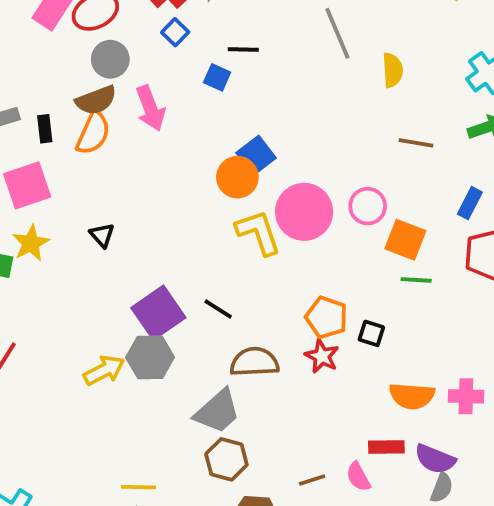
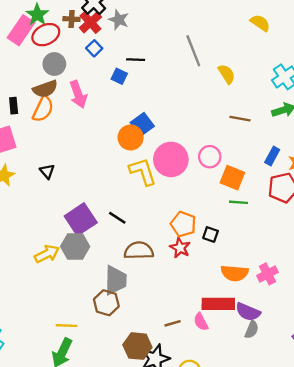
yellow semicircle: (393, 70) -> (227, 74), turned -30
pink cross: (466, 396) -> (268, 274), turned -30
gray trapezoid: (217, 411) -> (116, 280), turned -48
red rectangle: (386, 447) -> (218, 304), size x1.5
brown hexagon: (226, 459) -> (106, 303), moved

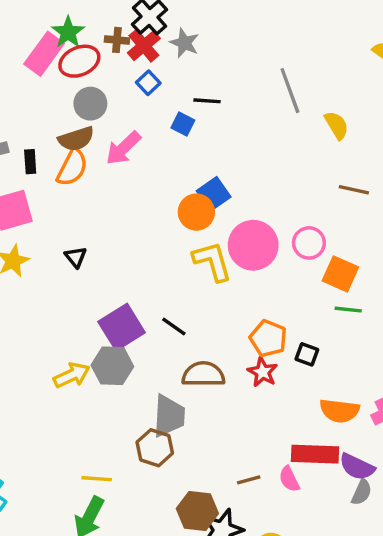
pink arrow: (78, 94) -> (123, 148), turned 64

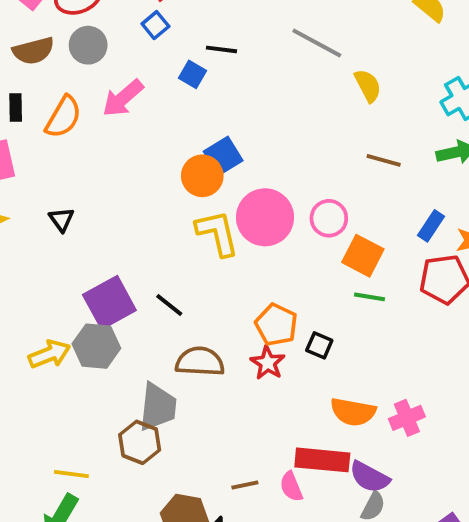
gray line: (290, 91) -> (317, 43), turned -45
brown semicircle: (76, 139) -> (33, 51), moved

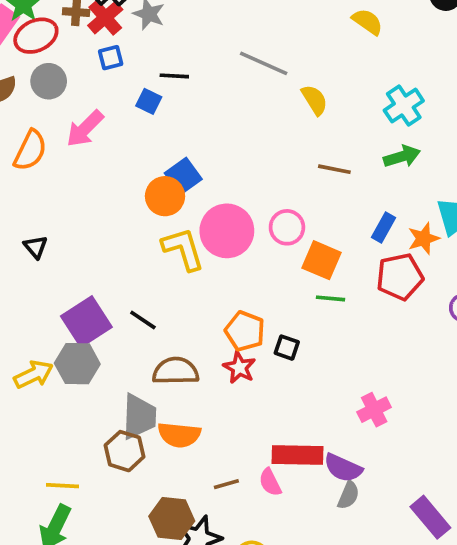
blue square: (155, 25) -> (111, 58), turned 30
orange semicircle: (353, 412) -> (179, 435), moved

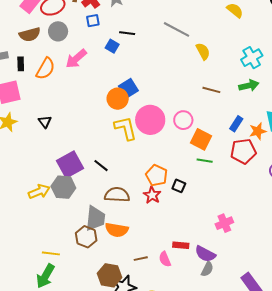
red rectangle: (298, 455) -> (181, 245), size x0.6

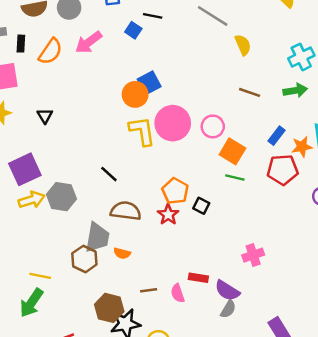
purple square: (70, 165) -> (25, 169), moved
orange semicircle: (117, 230) -> (122, 253), size x0.6

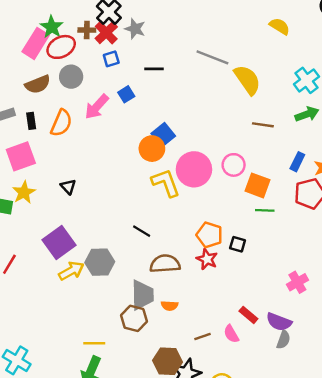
blue square: (133, 30) -> (126, 94), moved, turned 35
yellow semicircle: (243, 45) -> (247, 80), size x1.5
red rectangle: (198, 278) -> (248, 315), turned 42

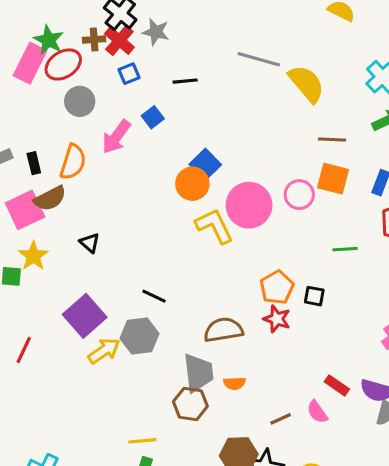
brown semicircle: (38, 84) -> (50, 198), moved
orange square: (258, 185) -> (333, 179), moved
black line: (142, 231) -> (154, 296), moved
orange pentagon: (209, 235) -> (277, 287), turned 30

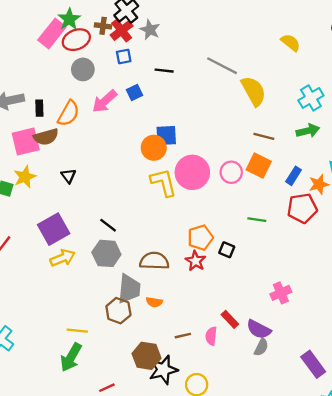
blue square: (205, 164) -> (166, 136), turned 30
gray hexagon: (139, 336) -> (106, 253), moved
pink semicircle: (317, 412) -> (211, 336), turned 30

